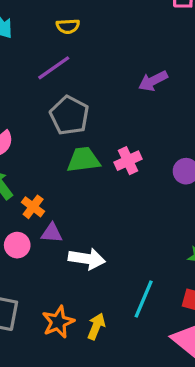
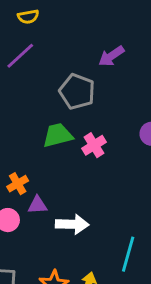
gray pentagon: (69, 115) -> (77, 91), moved
pink cross: (128, 161) -> (94, 145), moved
orange cross: (33, 207) -> (18, 184), turned 30

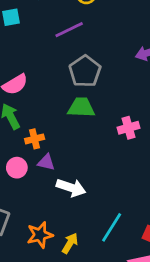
gray pentagon: (77, 91) -> (85, 71), moved
pink cross: (94, 145) -> (129, 128), moved

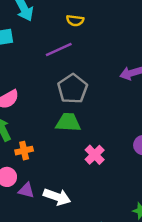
pink cross: (129, 128) -> (95, 155), moved, turned -30
purple triangle: (46, 162) -> (26, 190), moved

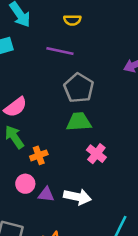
purple line: (59, 50) -> (60, 51), turned 44
pink cross: (95, 155) -> (96, 154), moved

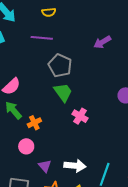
green trapezoid: (79, 122) -> (63, 92), turned 65
purple triangle: (46, 194) -> (45, 166), moved, turned 48
white arrow: (77, 197) -> (75, 166), moved

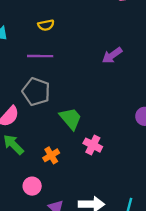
gray pentagon: (60, 66) -> (36, 92), moved
orange cross: (34, 123) -> (51, 155), moved

